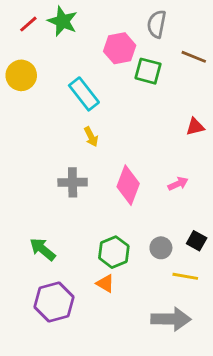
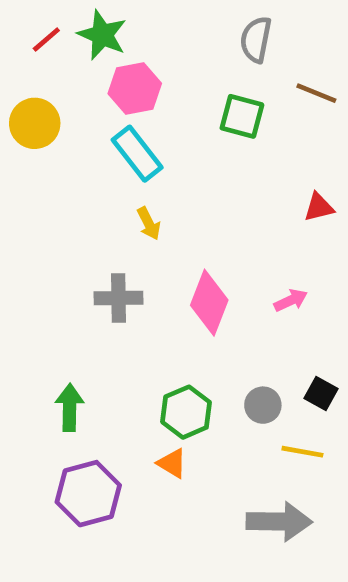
pink hexagon: (120, 48) -> (135, 88), moved
green arrow: (43, 249) -> (70, 407), turned 52

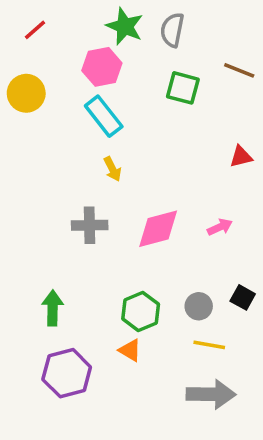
green star: (102, 35) -> (125, 26), moved
gray semicircle: (256, 40) -> (172, 30), moved
pink diamond: (209, 303) -> (158, 229), turned 54
yellow line: (302, 452) -> (209, 345), moved

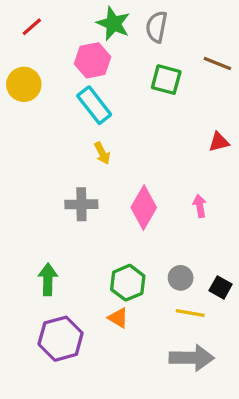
pink arrow: (220, 227) -> (200, 206), turned -75
pink diamond: (158, 229) -> (144, 207), turned -45
black square: (243, 297) -> (221, 287), moved

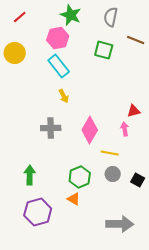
gray semicircle: (157, 27) -> (111, 17), moved
red triangle: (219, 142) -> (134, 111), moved
yellow line: (190, 313) -> (110, 153), moved

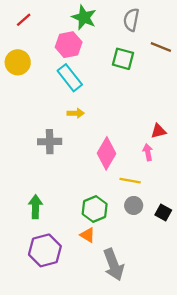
yellow arrow: (64, 96) -> (76, 113), turned -64
gray cross: (51, 128) -> (50, 142), moved
gray arrow: (120, 224) -> (114, 265), moved, turned 68

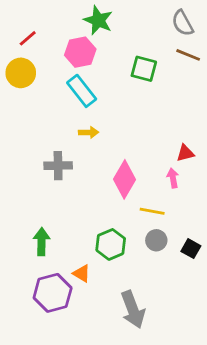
red line: (24, 20) -> (28, 38), moved
gray semicircle: (131, 20) -> (183, 23), moved, turned -40
orange triangle: (88, 235) -> (82, 273), moved

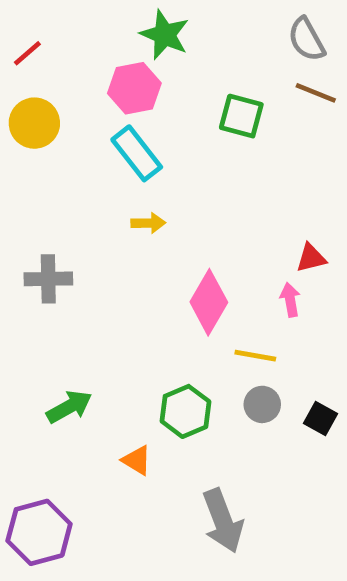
red line: (28, 38) -> (27, 53), moved
gray cross: (58, 166) -> (48, 279), moved
green arrow: (41, 242) -> (69, 407), turned 60
purple hexagon: (53, 293) -> (39, 532), moved

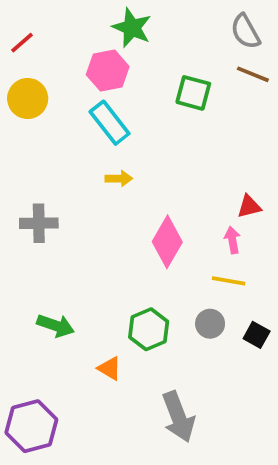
yellow line: (255, 356) -> (229, 281), moved
green arrow: (69, 407) -> (56, 326), turned 48

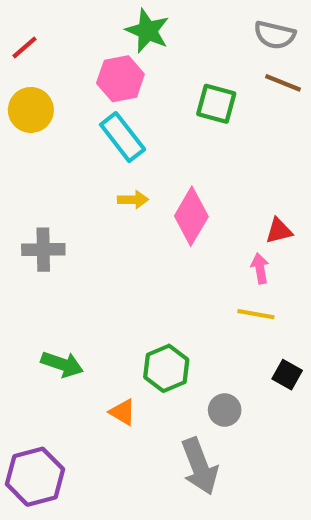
gray semicircle: (245, 31) -> (275, 35), turned -48
pink diamond: (167, 242) -> (191, 216), moved
gray circle: (210, 324) -> (225, 410), moved

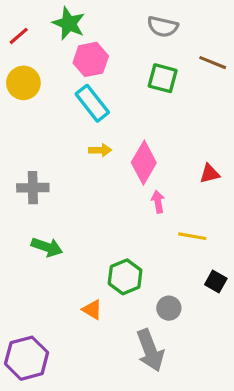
green star: (148, 31) -> (69, 23), moved
gray semicircle: (275, 35) -> (163, 27), moved
pink arrow: (260, 268) -> (158, 202), moved
green arrow: (62, 364) -> (47, 247), moved

